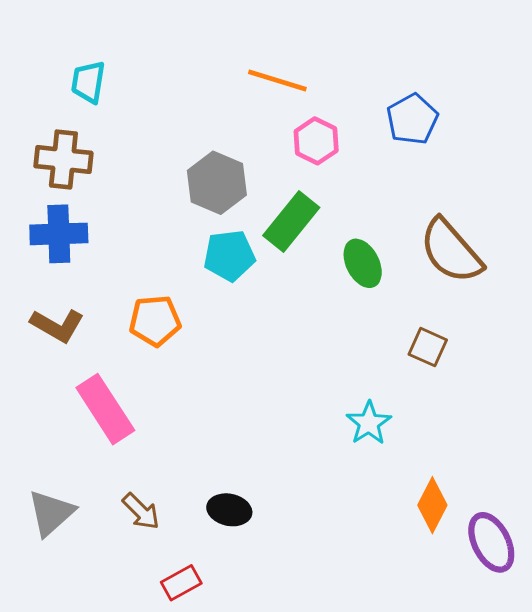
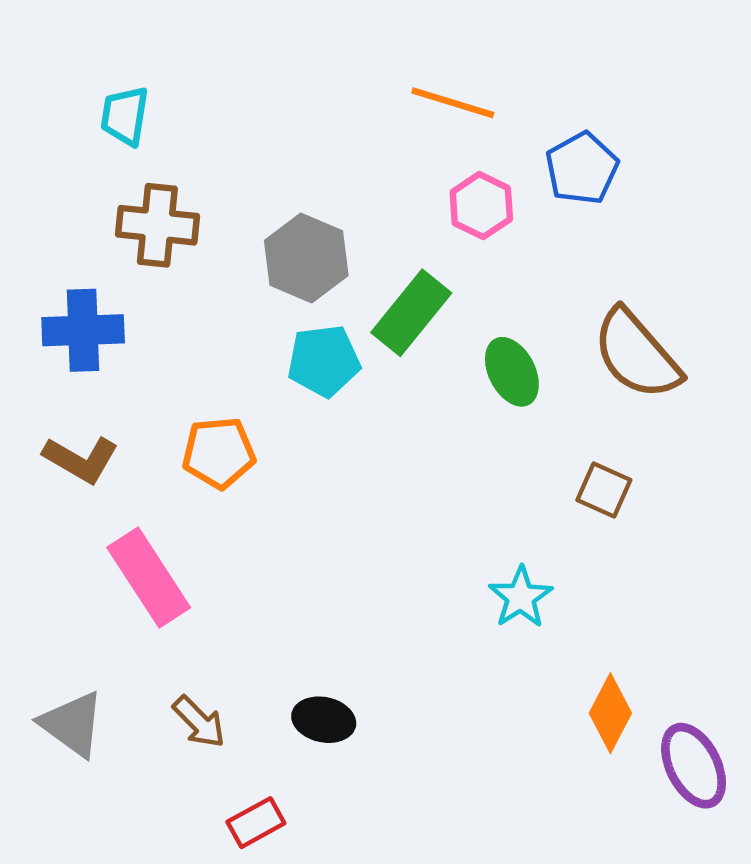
orange line: (277, 80) -> (453, 103), moved
pink hexagon: (316, 141) -> (481, 206), moved
brown cross: (63, 160) -> (157, 225), moved
gray triangle: (51, 513) -> (72, 724), turned -42

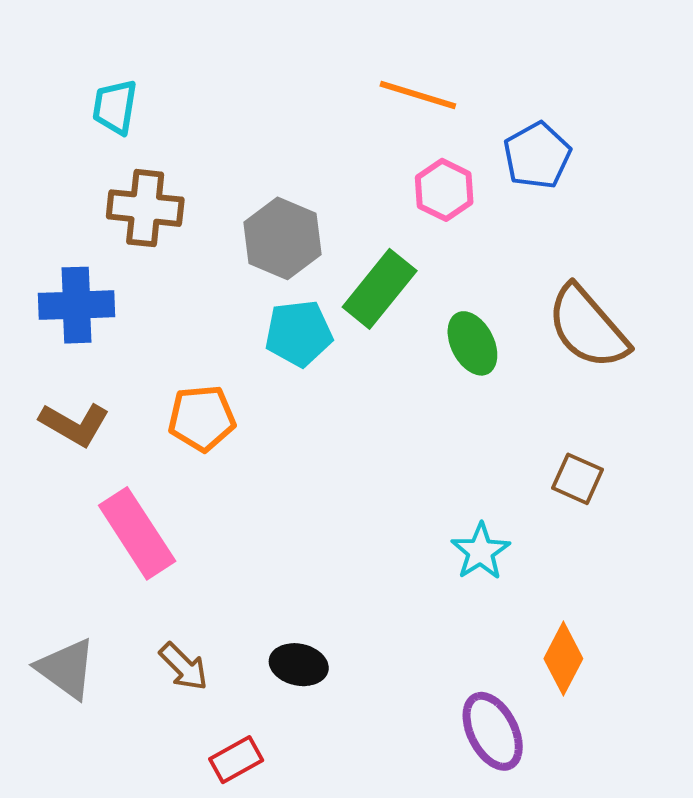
brown square: (604, 490) -> (577, 479), moved
purple ellipse: (694, 766) -> (493, 731), moved

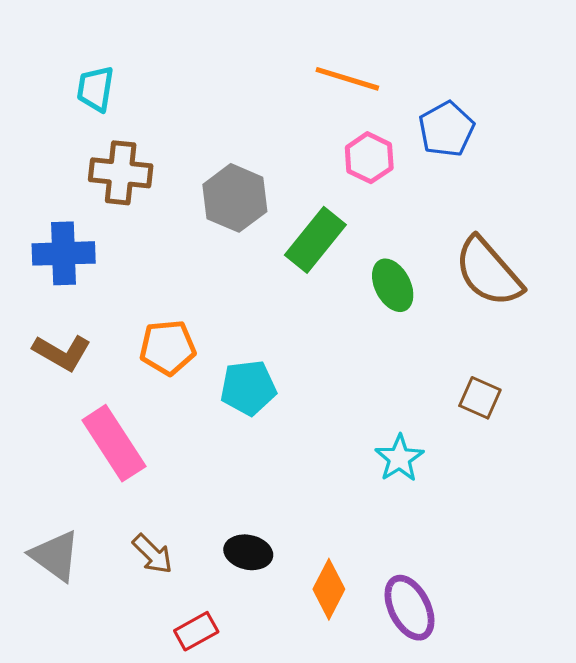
cyan pentagon: (299, 333) -> (248, 388), moved
orange diamond: (563, 659) -> (329, 589), moved

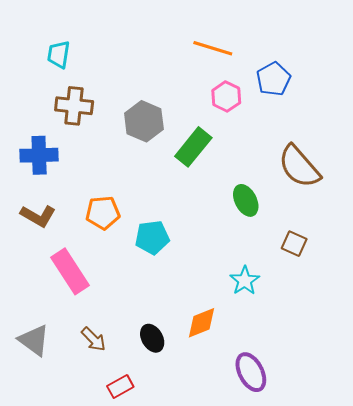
green ellipse: (393, 285) -> (246, 200), moved
black ellipse: (248, 552) -> (152, 338), turned 48
orange diamond: (329, 589) -> (202, 323), moved, turned 40

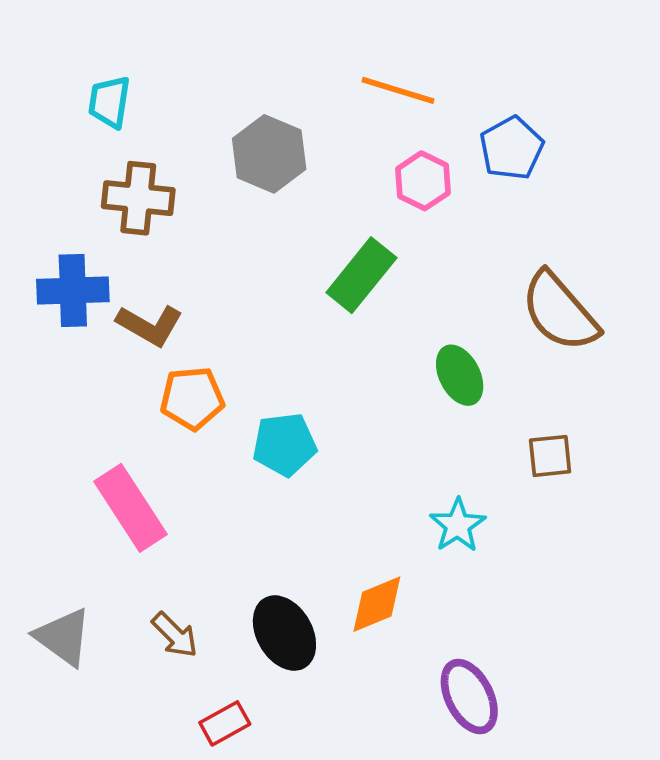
gray hexagon: (144, 121) -> (269, 154), moved
brown L-shape: (38, 216) -> (150, 325), moved
brown square: (294, 244) -> (550, 456), turned -30
black ellipse: (152, 338) -> (284, 633), size x1.4

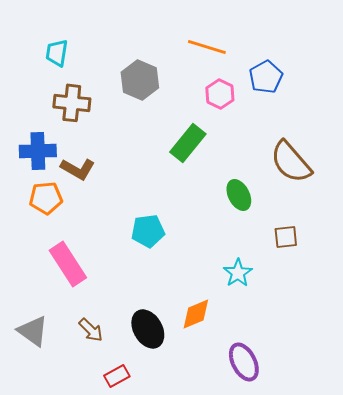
orange pentagon: (192, 398) -> (46, 198), moved

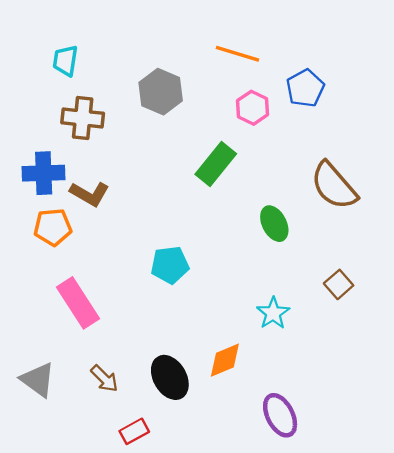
brown square: (286, 237) -> (339, 284), moved, turned -35

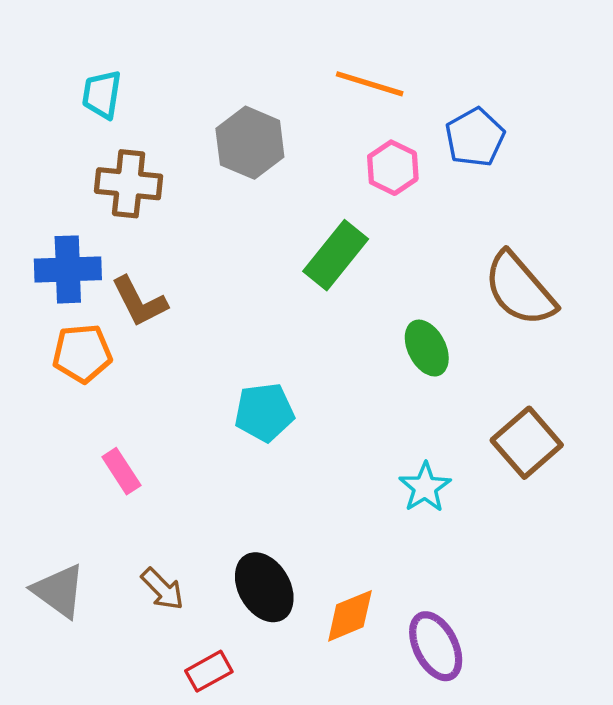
brown L-shape: (90, 194) -> (139, 302), turned 33
brown square: (339, 284) -> (527, 443), size x1.5
pink rectangle: (78, 303) -> (121, 471), size x0.6
orange diamond: (225, 360) -> (350, 616), moved

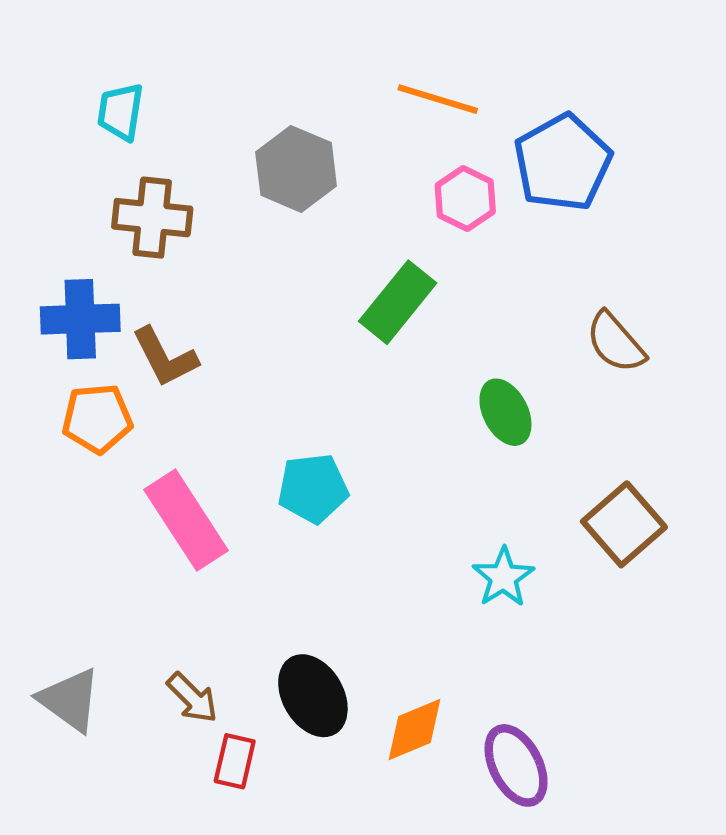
blue pentagon: (475, 137) -> (563, 163), size x1.4
brown semicircle: (520, 289) -> (615, 342), size x0.7
pink rectangle: (121, 471) -> (186, 520), moved, size x1.8
red rectangle: (209, 671) -> (235, 761), moved, turned -48

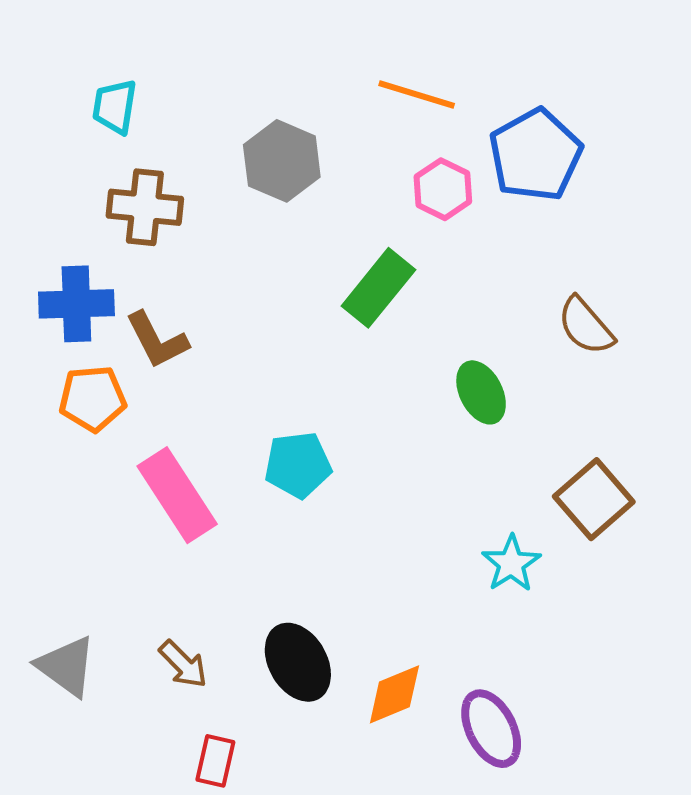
cyan star: (503, 577) -> (511, 564), moved
red rectangle: (235, 761) -> (215, 761), moved

